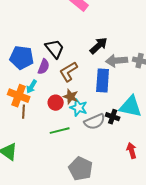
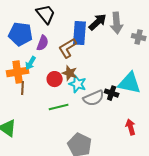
black trapezoid: (55, 49) -> (46, 14), moved
gray arrow: (117, 61) -> (117, 23), moved, turned -90
blue rectangle: (103, 81) -> (80, 33), moved
orange cross: (19, 96) -> (18, 72), turned -30

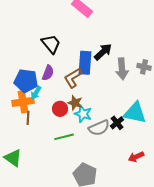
gray arrow: (117, 23) -> (122, 69), moved
blue pentagon: (21, 34) -> (26, 81), moved
black cross: (112, 93) -> (117, 123), turned 32
red arrow: (131, 127) -> (136, 157), turned -98

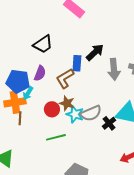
black trapezoid: (51, 44) -> (43, 44), turned 95
blue rectangle: (85, 63) -> (77, 63), size x0.7
gray semicircle: (99, 128) -> (91, 113), moved

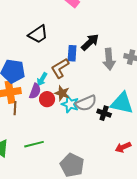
purple semicircle: (40, 73) -> (35, 91), moved
cyan arrow: (28, 93) -> (42, 79), moved
black cross: (109, 123) -> (104, 113), turned -32
green line: (56, 137) -> (34, 144), moved

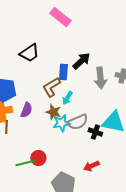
cyan arrow: (42, 79) -> (67, 98), moved
red circle: (47, 99) -> (38, 158), moved
cyan star: (70, 104) -> (61, 123), turned -30
red arrow: (123, 147) -> (91, 166), moved

